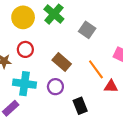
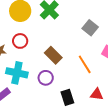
gray square: (87, 30) -> (90, 28), moved
red triangle: (111, 86) -> (97, 94), moved

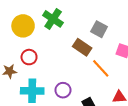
brown rectangle: (53, 55) -> (82, 47), moved

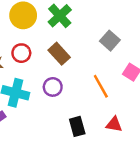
brown rectangle: (82, 47) -> (59, 54), moved
purple circle: (63, 90) -> (53, 87), moved

